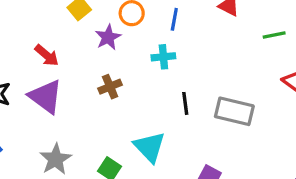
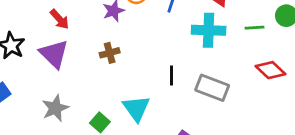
cyan cross: (163, 57) -> (209, 30), moved, size x1.6

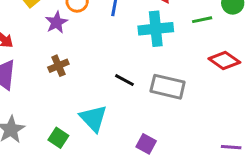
black line: (171, 76) -> (124, 80), turned -54

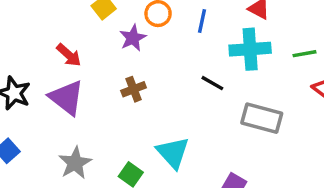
green line: (202, 20) -> (304, 54), moved
black line: (124, 80) -> (212, 83), moved

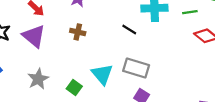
brown cross: (134, 89) -> (78, 32), turned 32
gray rectangle: (262, 118) -> (136, 68), moved

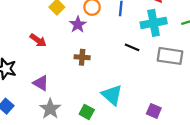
purple triangle: (34, 36) -> (41, 83), moved, size x0.7
gray rectangle: (136, 68) -> (170, 56), moved

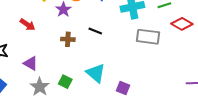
black line: (132, 47) -> (95, 31), moved
purple square: (154, 111) -> (123, 88), moved
green square: (87, 112) -> (65, 82), moved

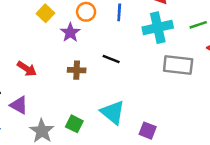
red arrow: (28, 25) -> (27, 69), moved
purple triangle: (31, 63) -> (19, 105), moved

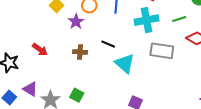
purple triangle: (19, 105) -> (30, 89), moved
cyan triangle: (113, 112) -> (125, 63), moved

